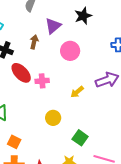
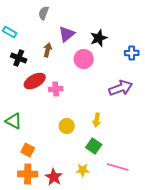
black star: (83, 16) -> (99, 38), moved
red ellipse: (21, 73) -> (35, 81), turned -75
yellow arrow: (77, 92) -> (97, 120), moved, turned -40

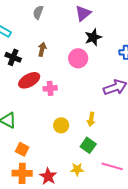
purple triangle: (67, 34) -> (83, 13), moved

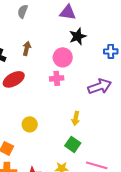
purple triangle: (83, 13) -> (68, 12), turned 48
pink cross: (50, 88) -> (57, 78), moved
yellow circle: (61, 125) -> (30, 124), moved

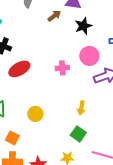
brown arrow: (27, 48) -> (54, 16), moved, turned 40
pink circle: (63, 57) -> (89, 56), moved

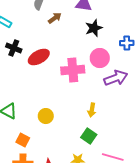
brown arrow: (54, 16) -> (55, 18), moved
pink cross: (62, 68) -> (73, 70), size x1.6
red ellipse: (19, 69) -> (39, 57), moved

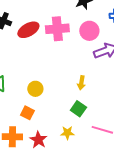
pink cross: (73, 70) -> (57, 29), moved
orange square: (23, 140) -> (27, 113), moved

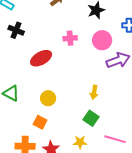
pink cross: (57, 29) -> (70, 38), size x0.6
red ellipse: (28, 30) -> (41, 58), moved

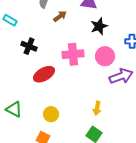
black cross: (16, 30) -> (29, 46), moved
pink cross: (70, 38) -> (73, 54), size x1.5

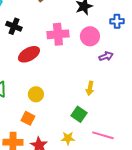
purple arrow: (121, 76) -> (106, 56), size x0.6
yellow arrow: (97, 108) -> (90, 88), moved

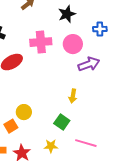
purple arrow: (106, 56) -> (89, 64), size x1.5
yellow circle: (36, 94) -> (24, 112), moved
orange square: (28, 118) -> (11, 126), turned 32

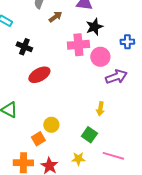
pink cross: (41, 42) -> (78, 45), moved

